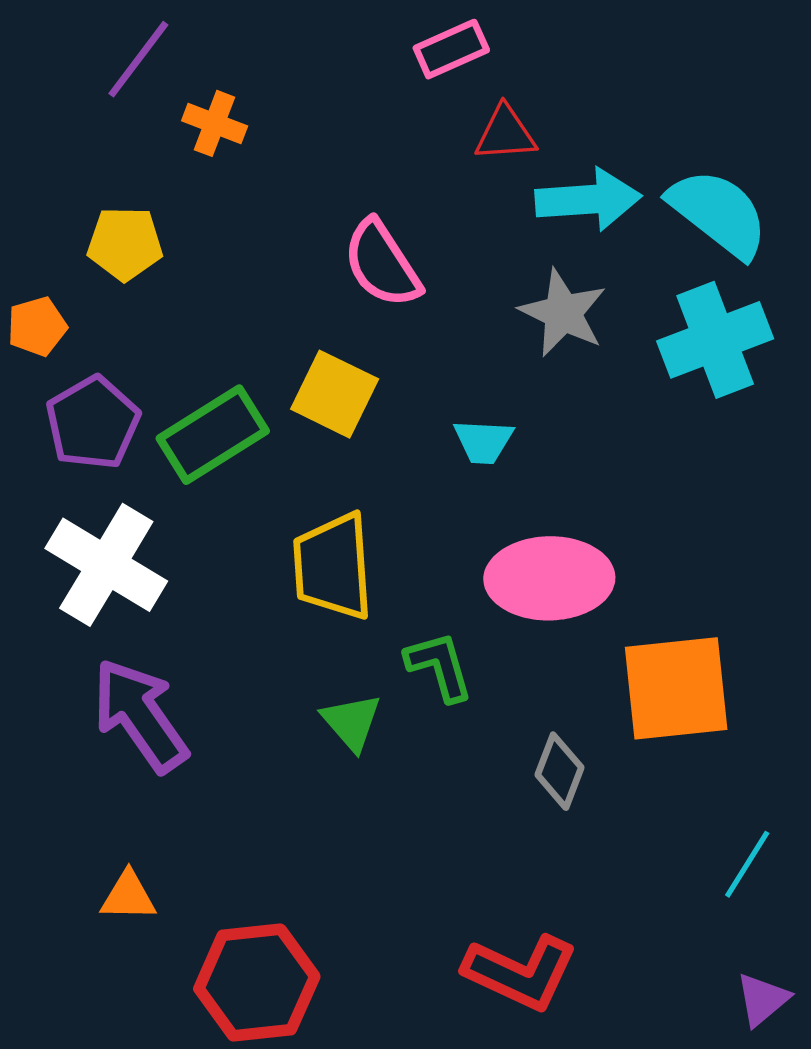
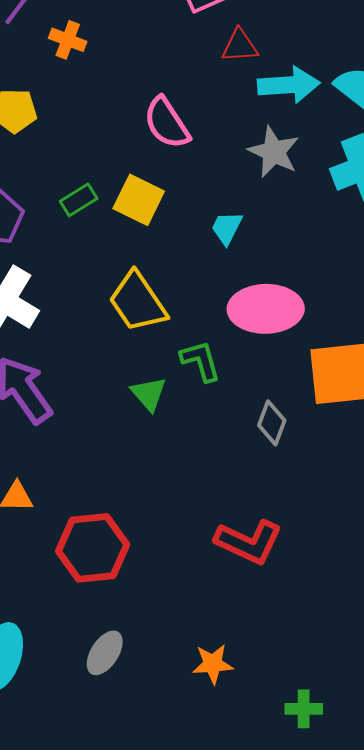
green rectangle: (213, 435) -> (79, 200), moved, size x0.6
cyan trapezoid: (483, 441) -> (227, 228), turned 114
yellow trapezoid: (333, 567) -> (138, 302), turned -30

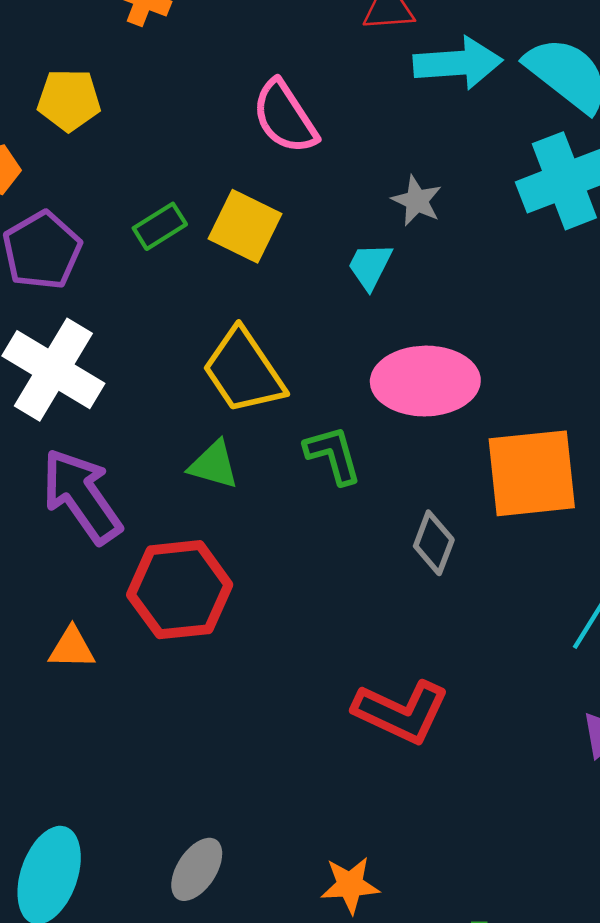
gray star: (274, 152) -> (417, 201), moved, size x0.7
green triangle: (149, 394) -> (214, 465), moved, turned -33
red hexagon: (93, 548) -> (180, 590), moved

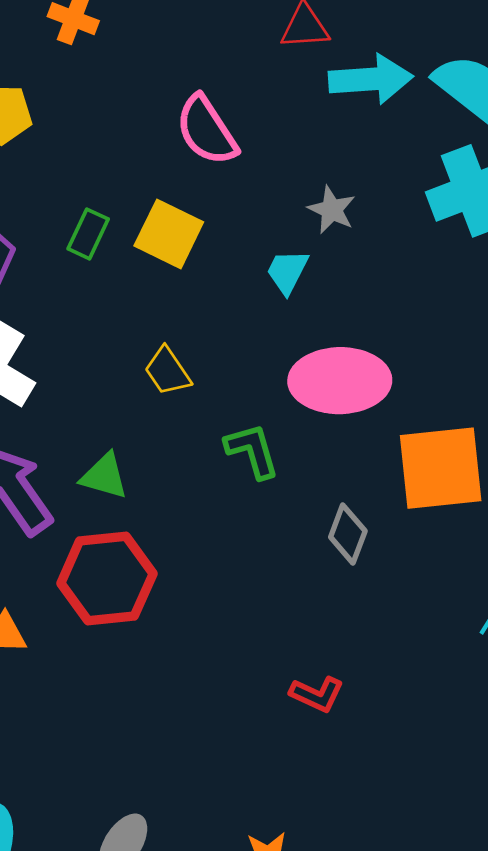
green rectangle: (160, 226) -> (88, 234), turned -33
yellow trapezoid: (244, 371) -> (168, 371), size x0.6
green triangle: (214, 465) -> (104, 476), moved
red L-shape: (401, 712) -> (317, 694), size x0.6

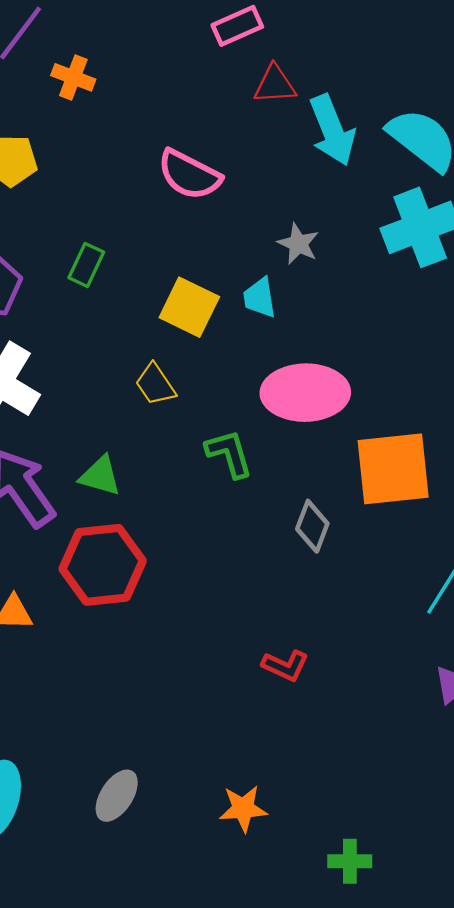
cyan arrow: (371, 79) -> (332, 130), turned 72
pink semicircle: (207, 130) -> (189, 175), turned -30
yellow square: (169, 234) -> (189, 307), moved
cyan trapezoid: (287, 272) -> (260, 298), turned -36

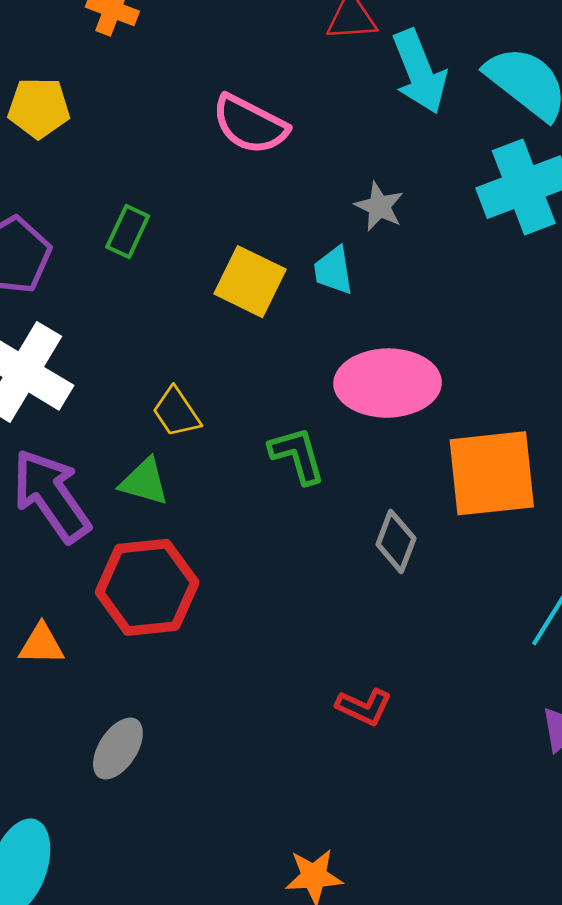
yellow trapezoid: (155, 384) -> (176, 412), moved
gray ellipse: (117, 796) -> (118, 749), moved

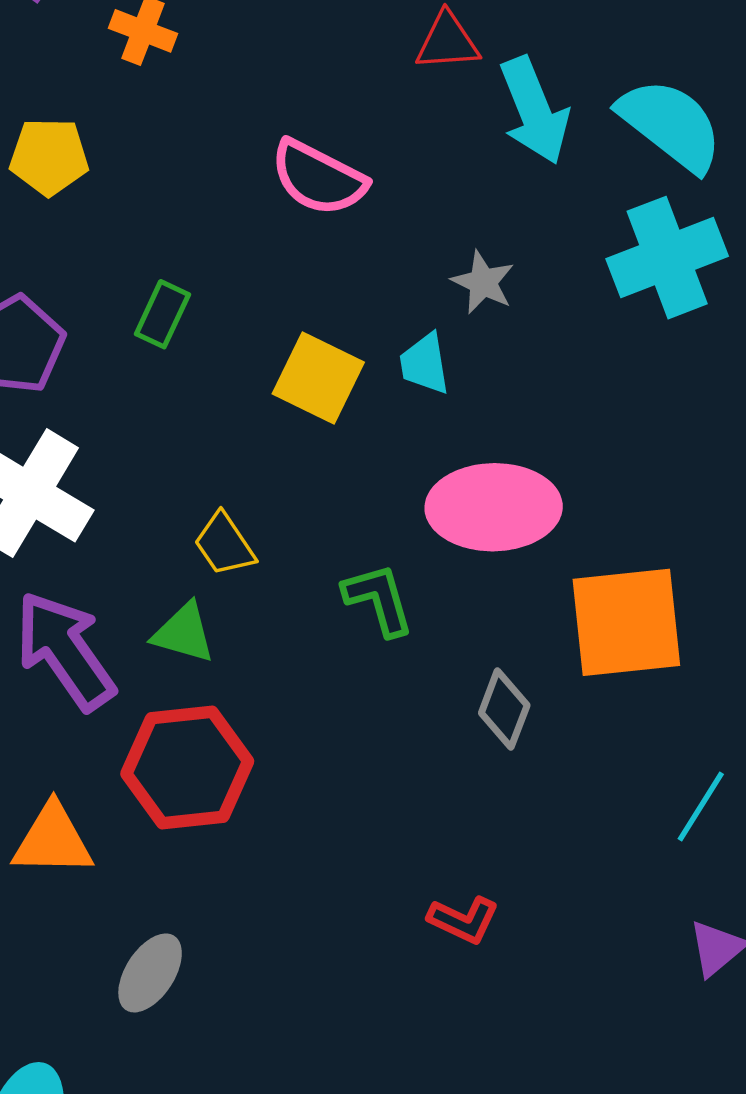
orange triangle: (41, 644) -> (53, 840), size x1.4

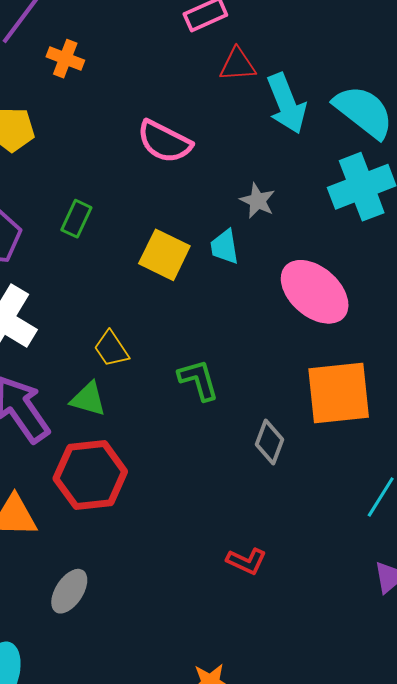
pink ellipse: (494, 507) -> (315, 292), moved, turned 42

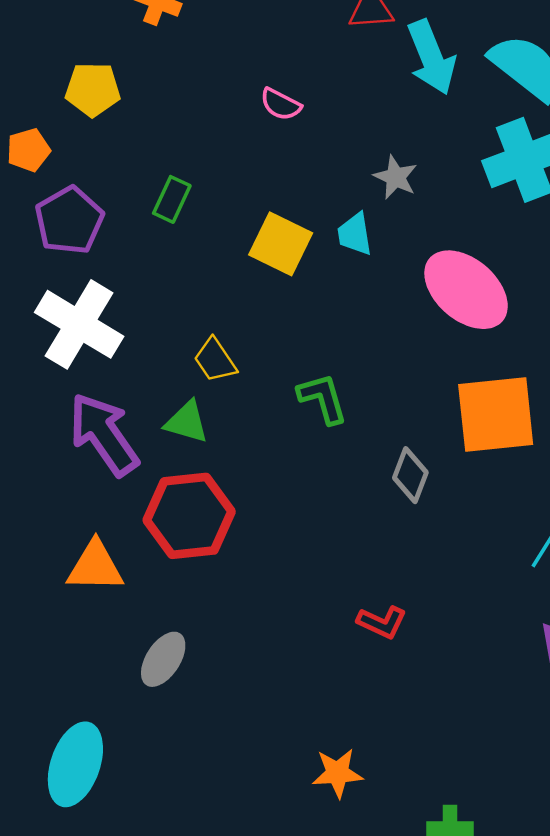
pink semicircle: (164, 142) -> (281, 104), size x0.6

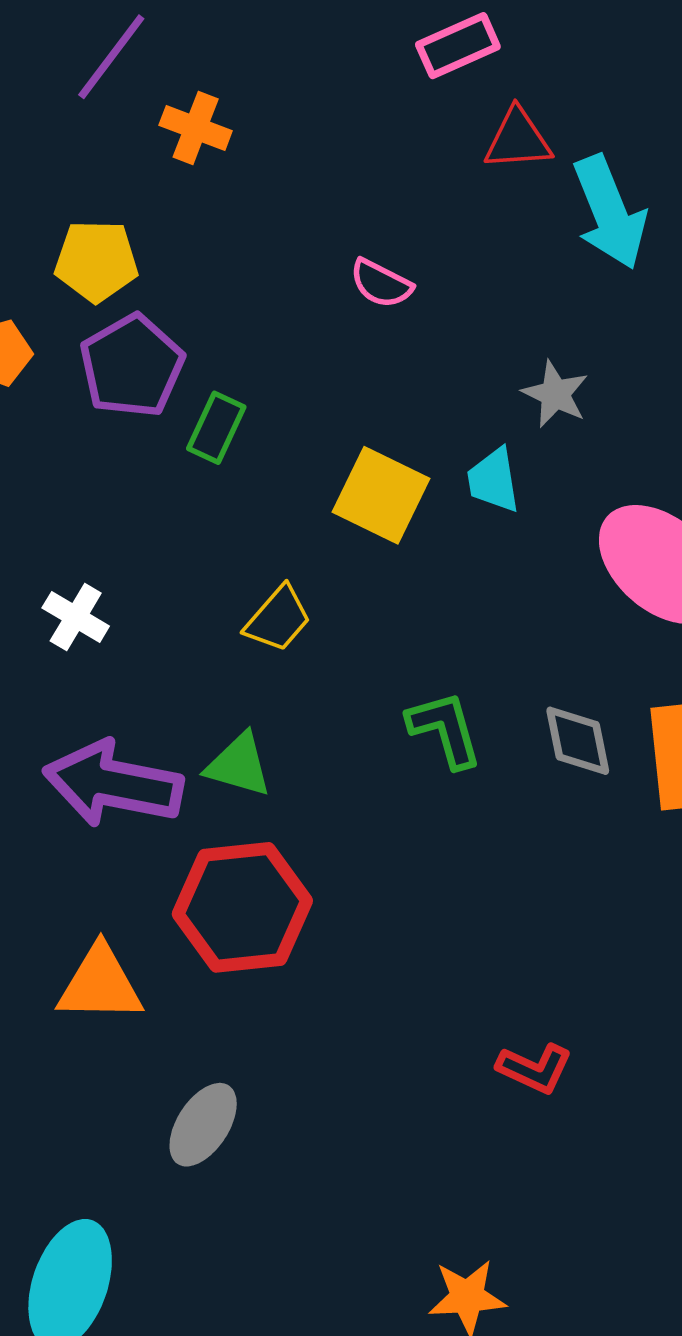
purple pentagon: (69, 220) -> (132, 366), moved
white cross: (79, 324) -> (76, 617), size x0.5
yellow trapezoid: (215, 360) -> (278, 619), moved, turned -105
purple arrow: (104, 434) -> (113, 784), turned -44
gray diamond: (410, 475) -> (578, 741), moved, turned -32

